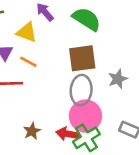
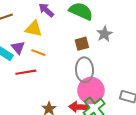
brown square: (82, 58) -> (82, 44), size x0.6
gray star: (118, 79) -> (104, 34), moved

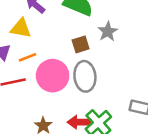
orange line: (38, 53) -> (28, 57), turned -40
pink circle: (91, 90) -> (53, 76), moved

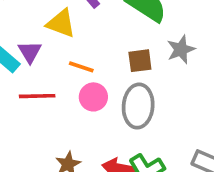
orange line: (28, 57) -> (81, 67), moved, turned 30
pink circle: (53, 76) -> (93, 97), size x0.6

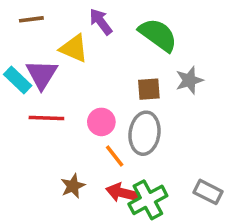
purple triangle: (30, 52) -> (42, 74), size x1.4
orange line: (81, 67) -> (115, 156), moved, turned 30

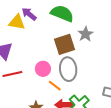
yellow triangle: (74, 48) -> (17, 22), moved
brown square: (149, 89) -> (64, 44), size x1.5

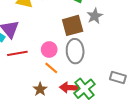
orange line: (55, 86) -> (51, 68), moved

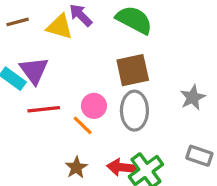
gray star: (95, 16) -> (193, 97), moved
orange line: (51, 68) -> (83, 125), moved

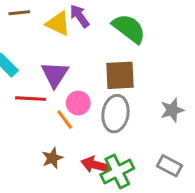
purple triangle: (34, 70) -> (55, 74), moved

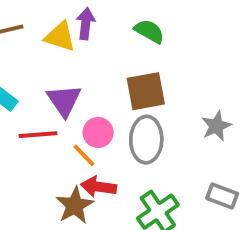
purple arrow: (80, 16) -> (86, 24), turned 50
green semicircle: (129, 28) -> (149, 31), size x0.7
brown star: (52, 158) -> (75, 205), size x1.4
red arrow: (95, 165) -> (98, 187), moved

